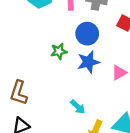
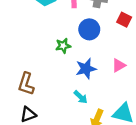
blue star: (88, 62) -> (86, 69), moved

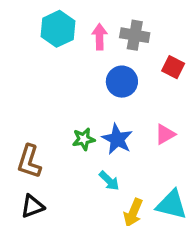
green star: (63, 46) -> (84, 139), moved
blue star: (86, 69) -> (117, 139), turned -30

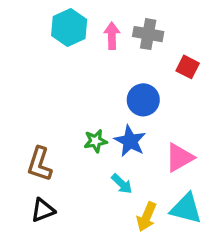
blue circle: (122, 82) -> (143, 100), moved
pink triangle: (165, 134) -> (179, 158), moved, size x1.4

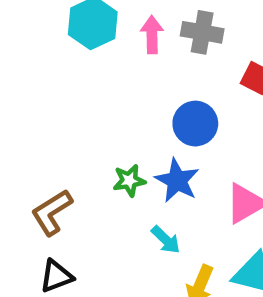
brown L-shape: (40, 164) -> (52, 212), turned 40

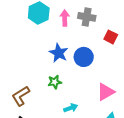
blue star: (177, 180) -> (59, 53), moved
cyan arrow: (166, 240) -> (71, 108), turned -64

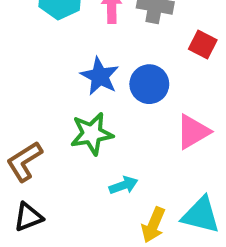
green star: (55, 82) -> (92, 134), size x1.5
pink triangle: (106, 92) -> (193, 132), moved

